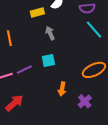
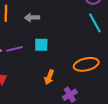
gray arrow: (50, 33) -> (32, 18), moved, turned -80

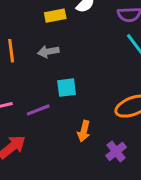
purple line: (15, 49) -> (38, 110), moved

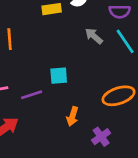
gray arrow: (48, 52) -> (94, 36), moved, turned 48

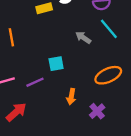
gray arrow: (94, 36) -> (83, 37), moved

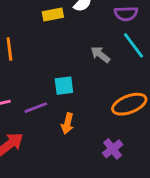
orange arrow: (71, 97) -> (67, 123), moved

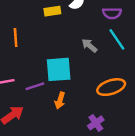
cyan square: (64, 86) -> (59, 69), size x1.6

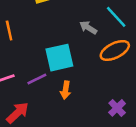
orange ellipse: (111, 87) -> (115, 50), moved
purple cross: (96, 123) -> (117, 108), moved

